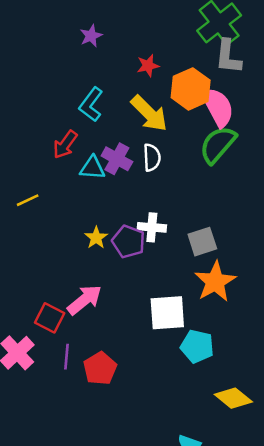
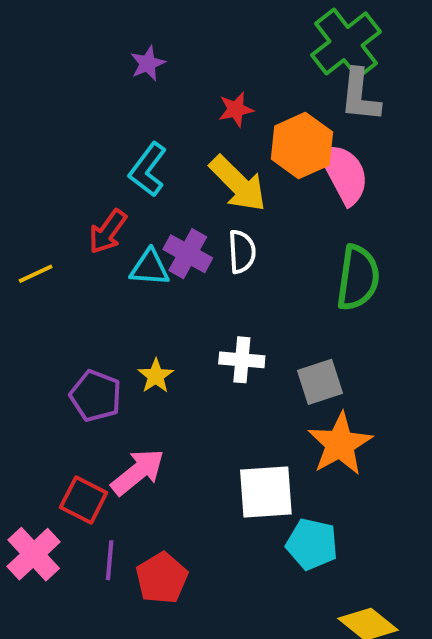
green semicircle: (218, 145) -> (358, 278), moved, turned 147
yellow line: (28, 200) -> (36, 274), moved
purple pentagon: (129, 242) -> (96, 396), moved

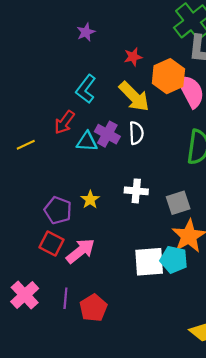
red square: (84, 500) -> (52, 244), moved
cyan pentagon: (312, 544) -> (174, 260), moved

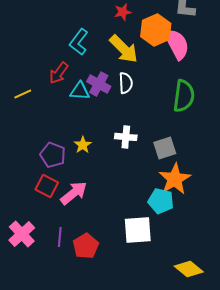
white square: (149, 262) -> (138, 230), moved

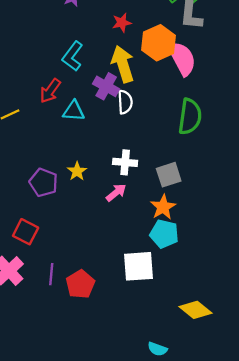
yellow arrow: (124, 49) -> (123, 64), turned -152
purple cross: (99, 84) -> (106, 86), moved
orange star: (175, 179) -> (163, 207), moved, size x0.7
red square: (47, 186) -> (26, 232), moved
pink arrow: (74, 193) -> (116, 193), moved, size x0.7

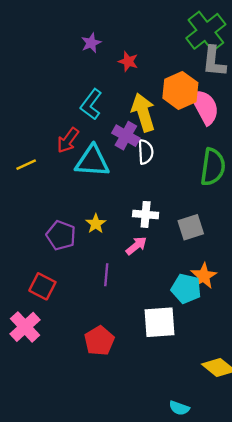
red star: (122, 23) -> (128, 61), moved, turned 30
cyan triangle: (74, 111) -> (92, 161), size x1.5
orange star: (163, 207) -> (204, 276), moved
purple line: (51, 274) -> (106, 275), moved

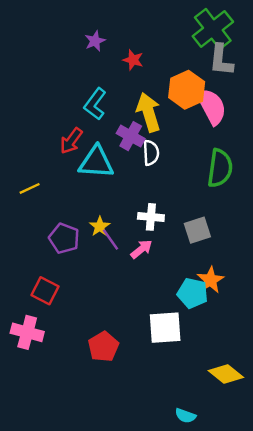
yellow line: (26, 165) -> (30, 188), moved
purple line: (106, 275) -> (110, 240), moved, turned -40
pink cross: (25, 327) -> (27, 332), turned -32

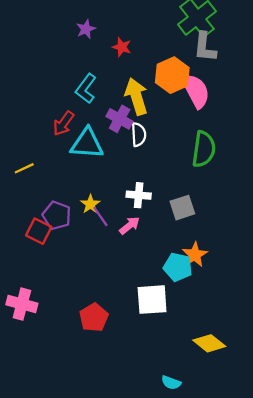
red square: (45, 291) -> (39, 231), moved

